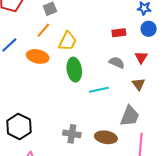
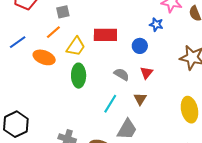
blue circle: (149, 29) -> (140, 46), moved
red rectangle: (119, 33) -> (105, 35), moved, size x1.6
cyan line: (99, 90) -> (110, 104), moved, turned -54

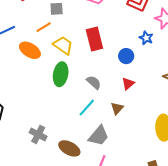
red rectangle: (105, 35) -> (94, 39), turned 65
yellow trapezoid: (76, 47) -> (63, 45), turned -100
gray semicircle: (122, 74) -> (94, 82), moved

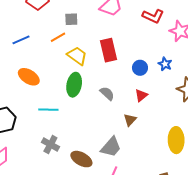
blue star: (146, 38) -> (165, 64), moved
orange ellipse: (30, 50) -> (29, 77), moved
cyan line: (87, 108) -> (48, 110), moved, turned 48

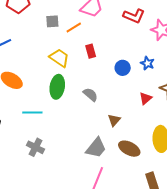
orange line: (58, 37) -> (74, 28), moved
red rectangle: (109, 50) -> (91, 51), size x0.6
red triangle: (141, 95) -> (145, 98), moved
brown ellipse: (81, 159) -> (129, 149), moved

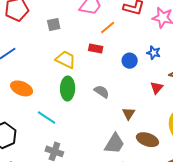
orange line: (74, 28) -> (108, 28), moved
red rectangle: (91, 51) -> (96, 49), turned -56
cyan line: (32, 113) -> (47, 117), turned 42

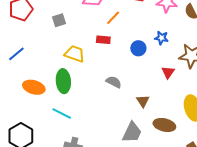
green ellipse: (68, 89) -> (63, 81), moved

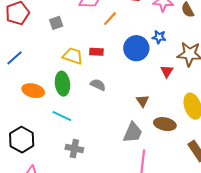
red rectangle: (103, 40) -> (96, 52), moved
blue circle: (138, 48) -> (136, 48), size x1.6
gray semicircle: (114, 82) -> (98, 85), moved

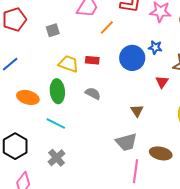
brown ellipse: (165, 124) -> (161, 153), moved
gray trapezoid: (133, 132) -> (126, 142), turned 50
gray cross: (74, 149) -> (57, 158), moved, turned 36

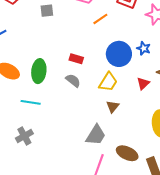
red rectangle: (92, 60) -> (76, 59), moved
yellow trapezoid: (68, 64) -> (108, 82), moved, turned 90
cyan line: (56, 124) -> (31, 102), turned -30
gray trapezoid: (126, 142) -> (96, 135), turned -55

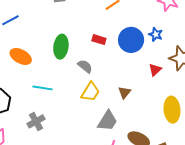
red rectangle: (76, 59) -> (99, 40), moved
green ellipse: (39, 71) -> (61, 47), moved
yellow trapezoid: (108, 82) -> (90, 92), moved

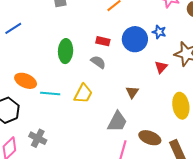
orange ellipse: (21, 56) -> (26, 81), moved
gray semicircle: (85, 66) -> (98, 62), moved
yellow trapezoid: (90, 92) -> (83, 94), moved
gray cross: (36, 121) -> (38, 138), moved, turned -30

